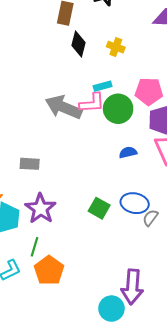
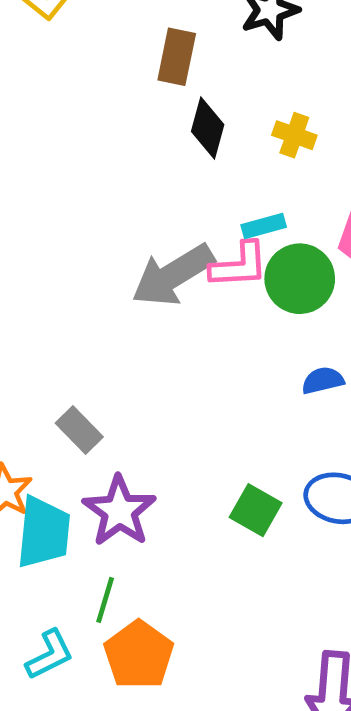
gray arrow: (64, 107) -> (173, 275), turned -54
gray rectangle: (30, 164) -> (79, 430), moved, turned 42

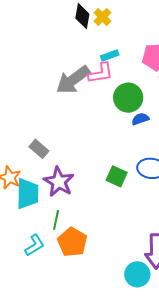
yellow cross: (294, 135) -> (102, 17), moved, turned 30
green circle: (300, 279) -> (128, 98), moved

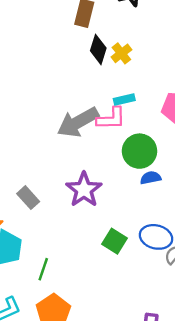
purple star: (59, 182) -> (84, 190), moved
green line: (56, 220) -> (43, 269), moved

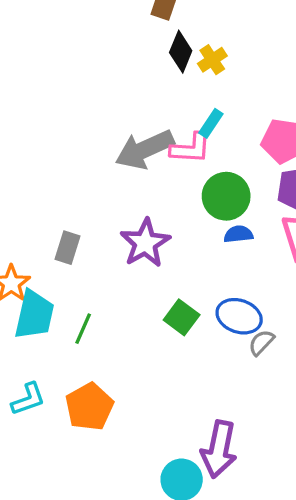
cyan rectangle: (124, 99) -> (211, 123), turned -48
gray rectangle: (28, 198) -> (67, 248), turned 55
green line: (43, 269) -> (83, 329), moved

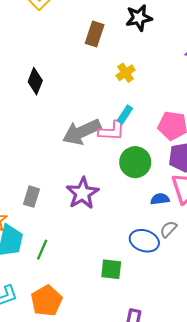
black diamond: (181, 52) -> (35, 81), moved
blue semicircle: (238, 234) -> (160, 199), moved
green square: (182, 317) -> (111, 269), moved, turned -30
gray semicircle: (261, 343) -> (168, 229), moved

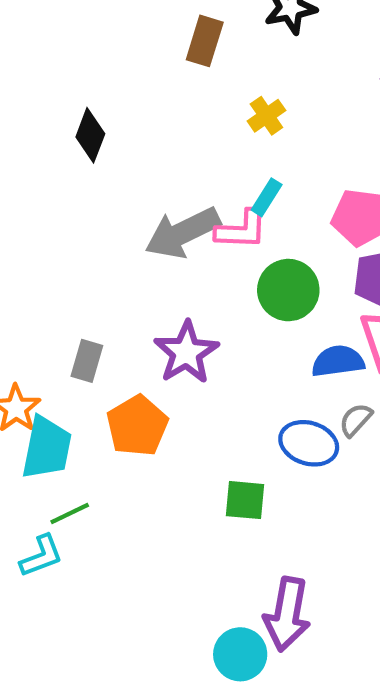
blue semicircle: (160, 199) -> (338, 361), size x1.4
green line: (42, 250) -> (70, 513), moved, turned 42
orange pentagon: (47, 301) -> (137, 426), moved

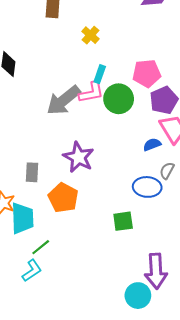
green circle: (288, 290) -> (119, 99), moved
blue semicircle: (338, 361) -> (152, 144), size x0.7

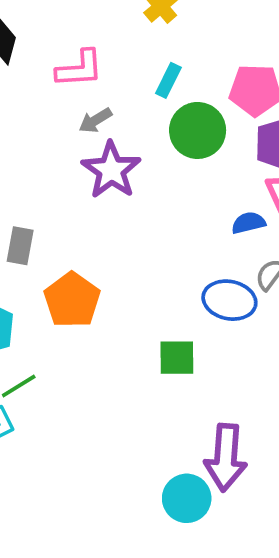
pink L-shape: (91, 92) -> (80, 69), moved
gray arrow: (63, 100) -> (95, 120), size x0.5
purple star: (79, 157) -> (111, 170), moved

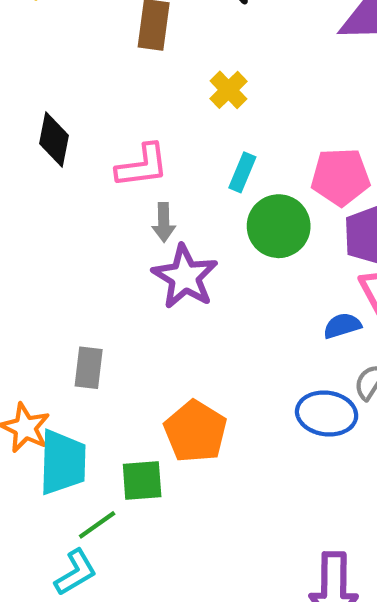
gray arrow: (95, 120) -> (164, 222), turned -56
orange pentagon: (72, 300) -> (195, 432), moved
green square: (177, 358) -> (142, 480), moved

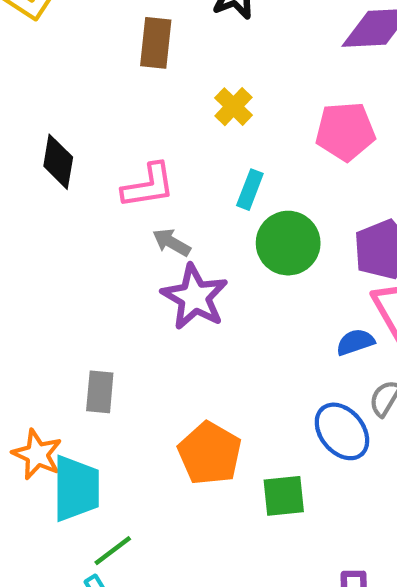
pink pentagon: (340, 177) -> (345, 131), moved
gray arrow: (164, 222) -> (172, 242), turned 123
blue ellipse: (327, 414) -> (342, 431), turned 44
green square: (142, 480) -> (284, 496), moved

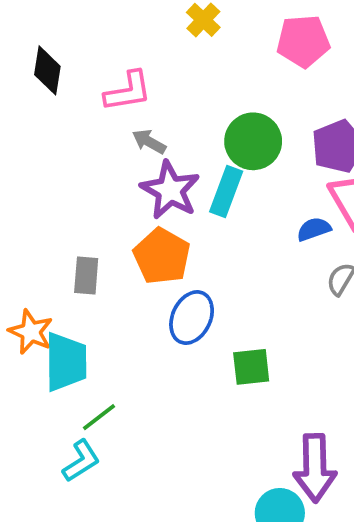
cyan rectangle: (250, 190) -> (226, 192), moved, size x1.4
blue ellipse: (342, 431) -> (192, 318), moved, turned 66
orange pentagon: (210, 453) -> (162, 256), moved

